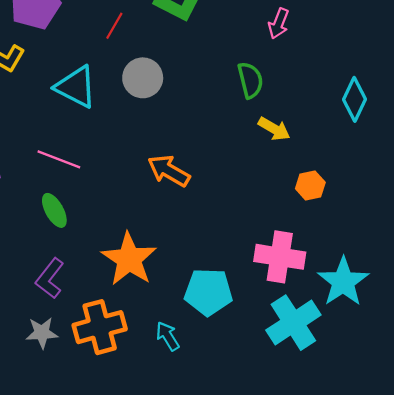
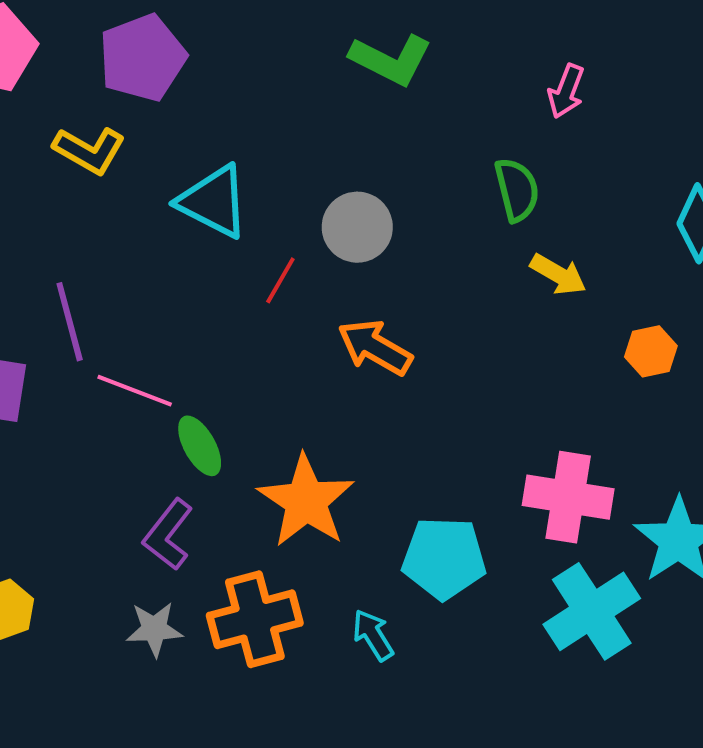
red line: (114, 26) -> (280, 280), moved
gray circle: (143, 78) -> (357, 227), moved
pink line: (59, 159) -> (135, 391), moved
orange hexagon: (310, 185) -> (651, 351), moved
green ellipse: (54, 210) -> (200, 446), moved

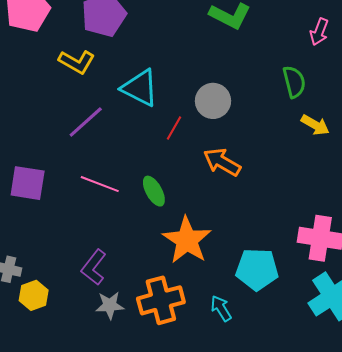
purple line: (70, 322) -> (86, 122), moved, turned 63
green ellipse: (200, 446) -> (154, 191), moved
purple L-shape: (168, 535) -> (94, 267), moved

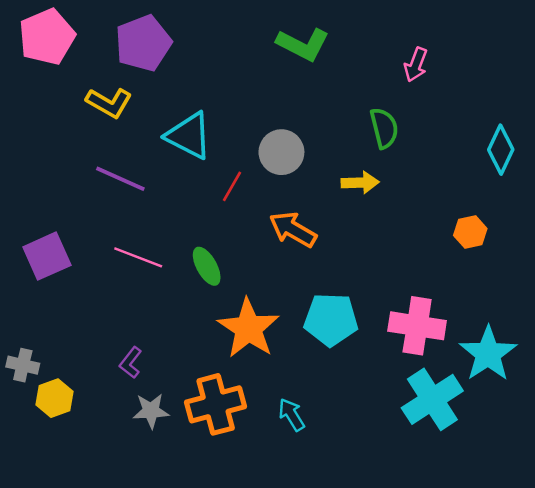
purple line: (86, 122) -> (120, 179), turned 66
yellow arrow: (315, 125) -> (360, 183), moved, turned -32
purple square: (28, 183) -> (47, 256), turned -33
purple L-shape: (94, 267) -> (131, 363), size x0.7
cyan pentagon: (257, 269) -> (331, 319), moved

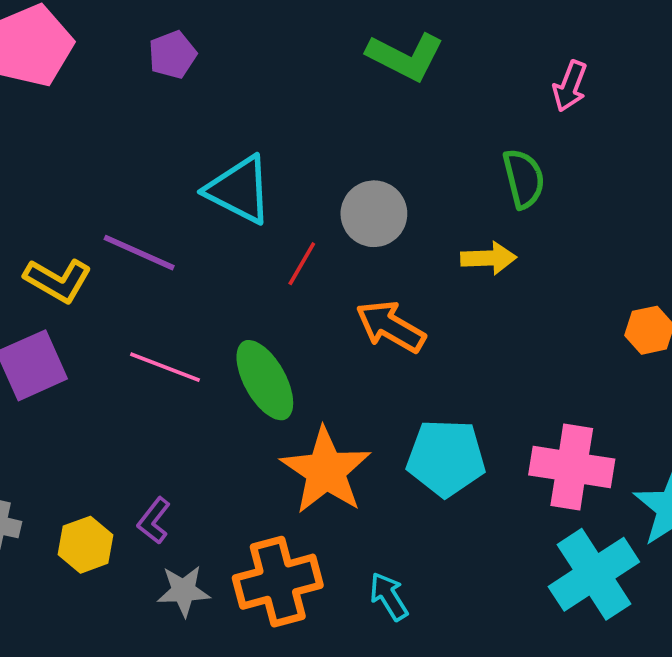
purple pentagon: (143, 43) -> (172, 55), size x0.6
yellow L-shape: (109, 103) -> (58, 280), moved
green ellipse: (207, 266) -> (265, 380), size x1.4
yellow hexagon: (55, 398) -> (86, 545), moved

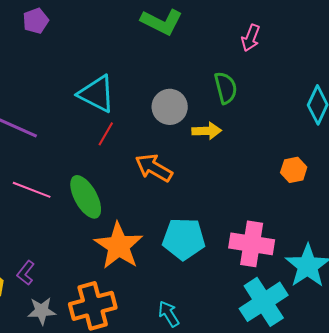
cyan triangle: (239, 190) -> (97, 94), moved
gray circle: (374, 214) -> (170, 107), moved
cyan arrow: (389, 596) -> (169, 314), moved

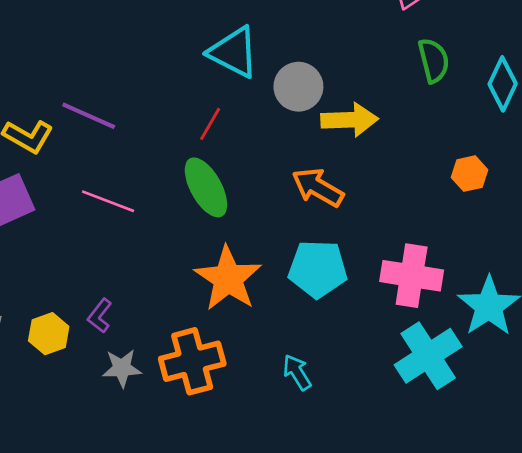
green semicircle: (226, 88) -> (434, 60), moved
cyan triangle: (97, 94) -> (234, 52), moved
yellow arrow: (207, 131) -> (349, 120), size x1.4
orange arrow: (154, 168) -> (318, 187), moved
green ellipse: (86, 197) -> (206, 187), moved

